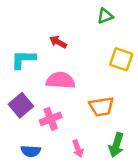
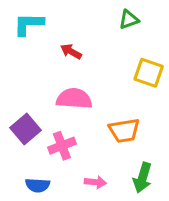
cyan L-shape: (23, 59) -> (29, 24), moved
pink arrow: (78, 149) -> (95, 182), turned -63

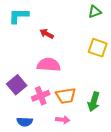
green triangle: (129, 20) -> (95, 12), moved
orange trapezoid: (124, 130) -> (66, 96), moved
green arrow: (143, 178) -> (94, 102), moved

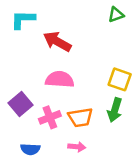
red arrow: (47, 34) -> (57, 41), size x1.6
yellow square: (98, 48) -> (120, 79), moved
green arrow: (94, 102) -> (115, 110), moved

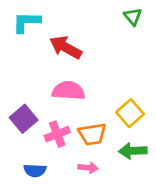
green triangle: (116, 15) -> (133, 17), turned -49
yellow square: (120, 79) -> (130, 113), moved, turned 30
green arrow: (115, 110) -> (133, 151), moved, turned 70

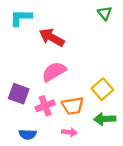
pink semicircle: (68, 91) -> (54, 72), turned -35
purple square: (24, 119) -> (19, 94), turned -30

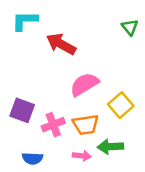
green triangle: (105, 13) -> (130, 27), moved
pink semicircle: (54, 72) -> (84, 84), moved
green arrow: (105, 119) -> (110, 147), moved

